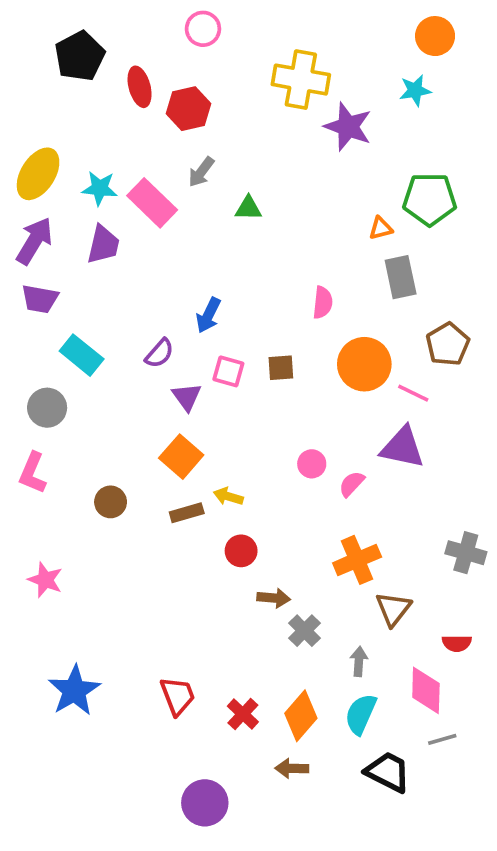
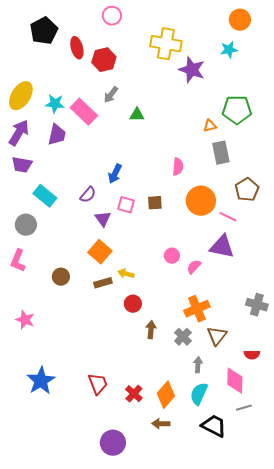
brown arrow: (274, 598) -> (151, 330), turned -90
gray cross: (304, 631) -> (183, 337), moved

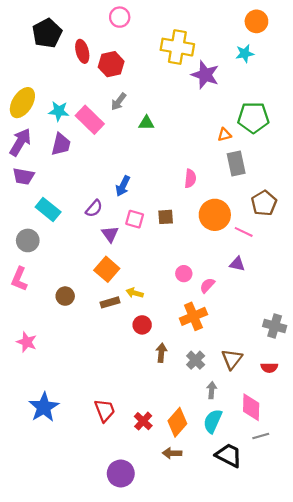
purple triangle: (222, 247) -> (237, 264), size x0.6
orange cross: (197, 309) -> (193, 316), moved
red semicircle: (252, 355) -> (269, 368), moved

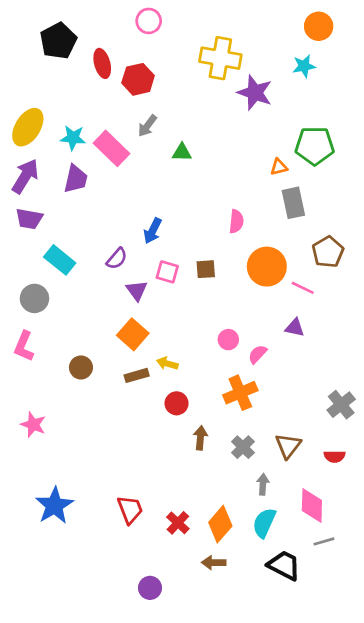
gray cross: (275, 326) -> (341, 405), turned 35
purple circle: (121, 473) -> (150, 588), size x0.7

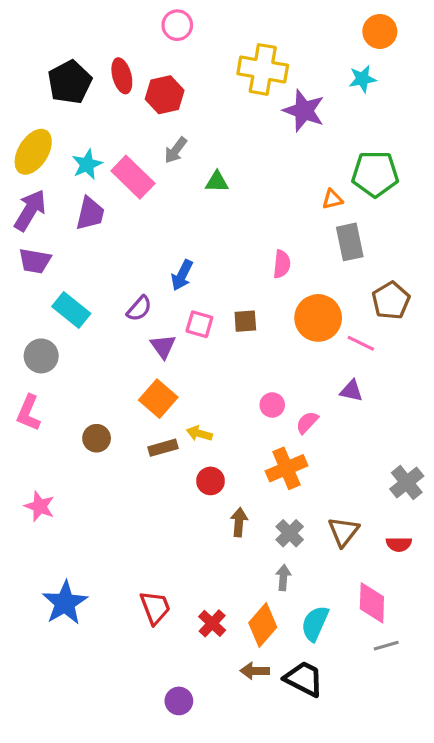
black pentagon: (58, 41) -> (70, 82), moved
cyan star: (73, 138) -> (87, 164), turned -30
gray arrow: (263, 484) -> (283, 578), moved
black trapezoid: (284, 565) -> (304, 679), moved

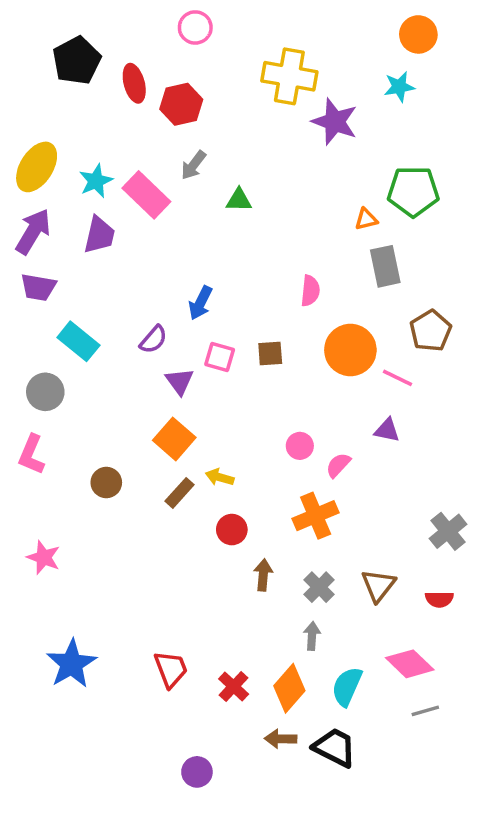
black pentagon: (70, 82) -> (77, 61), moved
brown rectangle: (163, 448) -> (180, 493), turned -32
pink diamond: (372, 603) -> (410, 664), turned -48

